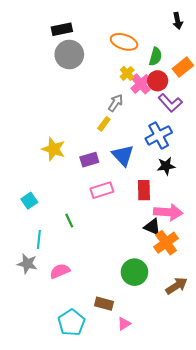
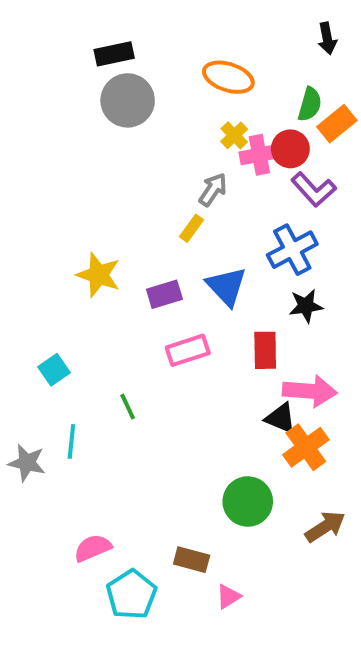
green semicircle: (156, 57) -> (310, 104), moved
pink cross: (141, 84) -> (259, 155), turned 30
gray star: (27, 264) -> (27, 463), moved
pink semicircle: (60, 271) -> (93, 548), moved

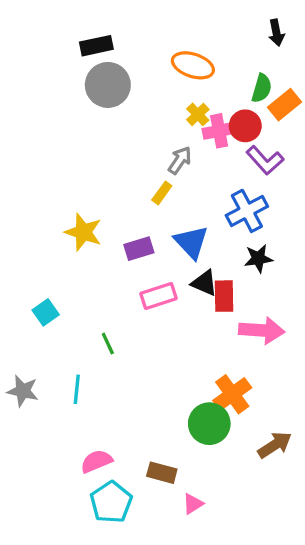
black triangle: (281, 418) -> (204, 283), moved
cyan line: (71, 441) -> (77, 389), moved
orange cross: (306, 447) -> (232, 394), moved
pink semicircle: (93, 548) -> (96, 461), moved

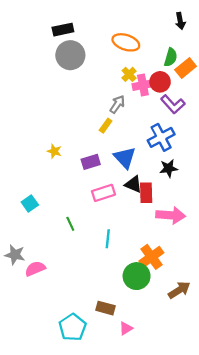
yellow star: (83, 232) -> (54, 151), size x0.6
cyan line: (77, 389) -> (108, 239), moved
pink semicircle: (96, 461) -> (35, 269), moved

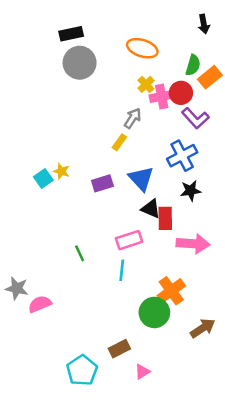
pink rectangle: (103, 193) -> (129, 240), moved
cyan square: (30, 204) -> (43, 179), moved
brown rectangle: (106, 308) -> (119, 349), turned -42

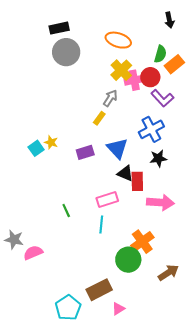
yellow cross: (146, 84) -> (121, 70), size x1.5
brown rectangle: (119, 349) -> (99, 290), size x1.4

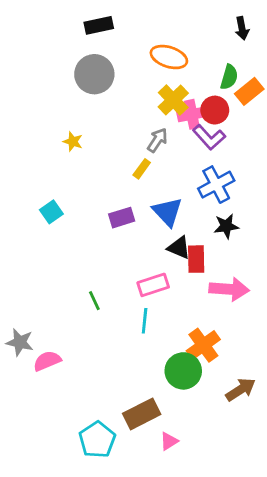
black rectangle: (59, 28) -> (99, 25), moved
purple L-shape: (162, 98) -> (209, 137), moved
yellow star: (51, 142) -> (73, 142), moved

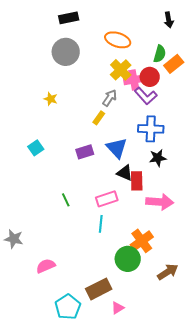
blue cross: (216, 185) -> (151, 129), turned 30
green line: (94, 301) -> (66, 200), moved
pink semicircle: (47, 361) -> (46, 266), moved

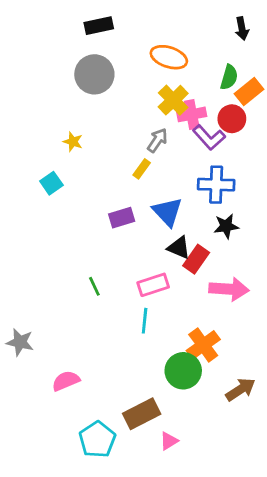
red circle: (150, 77) -> (232, 119), moved
cyan square: (36, 148) -> (51, 183), moved
red rectangle: (137, 181) -> (196, 259), turned 36

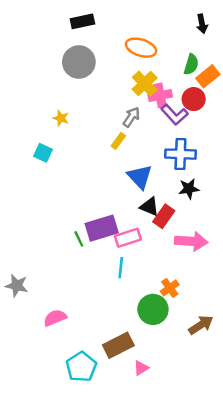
cyan square: (51, 183) -> (43, 153), turned -30
purple rectangle: (122, 218) -> (102, 228), moved, size x1.5
orange cross: (203, 345) -> (170, 288), size x0.7

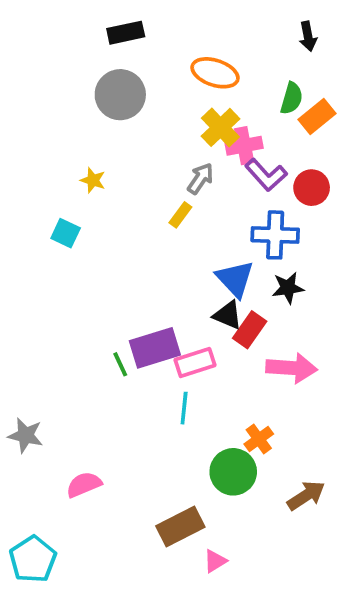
red circle: (194, 99) -> (312, 188), moved
blue triangle: (140, 177) -> (235, 279), moved
cyan pentagon: (81, 367) -> (33, 559), moved

